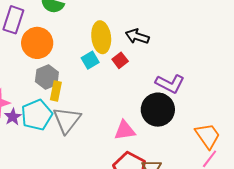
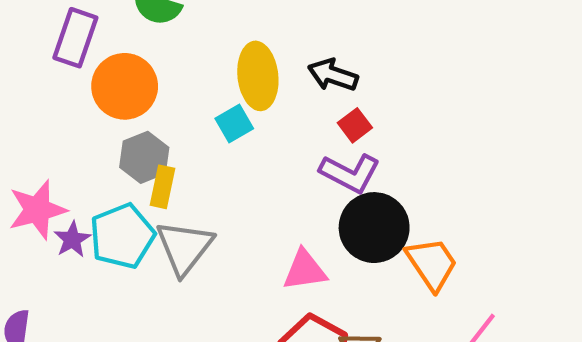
red square: (120, 60) -> (355, 125), moved
purple L-shape: (170, 84) -> (350, 173), moved
orange trapezoid: (208, 136) -> (432, 264), moved

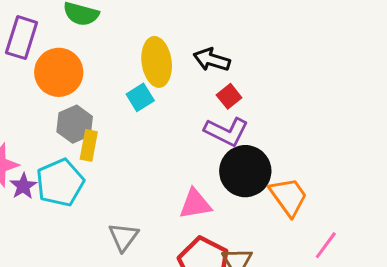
gray triangle: (184, 247) -> (124, 237), moved, size x0.7

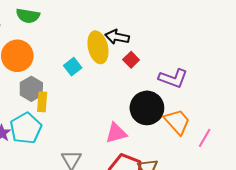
yellow ellipse: (157, 62) -> (98, 47), moved
purple L-shape: (226, 132) -> (173, 78), moved
pink line: (326, 245) -> (205, 138), moved

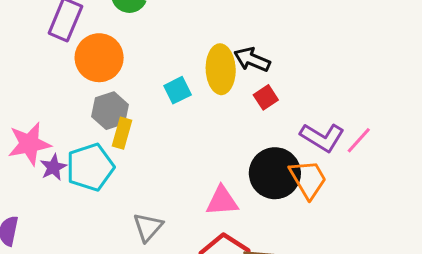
orange trapezoid: (177, 122) -> (308, 179), moved
pink line: (205, 138) -> (359, 140), moved

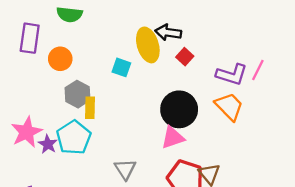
orange circle: (99, 58) -> (60, 59), size x0.7
cyan square: (178, 90) -> (121, 67), turned -30
black circle: (275, 173) -> (179, 109), moved

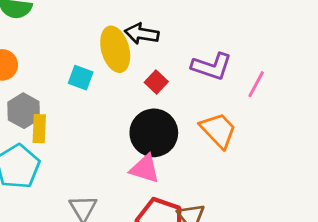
red square: (185, 57) -> (156, 82), moved
purple L-shape: (232, 75) -> (212, 66), moved
pink triangle: (173, 137) -> (145, 169), turned 35

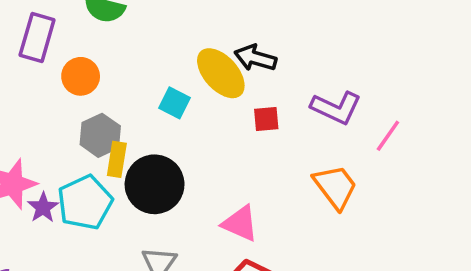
yellow ellipse: (115, 49) -> (221, 73), turned -33
red square: (156, 82) -> (266, 119), turned 35
black circle: (154, 133) -> (155, 184), moved

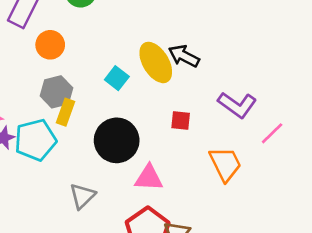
red square: (266, 119) -> (181, 120), moved
black circle: (155, 184) -> (117, 140), moved
pink triangle: (240, 223) -> (149, 178), turned -32

